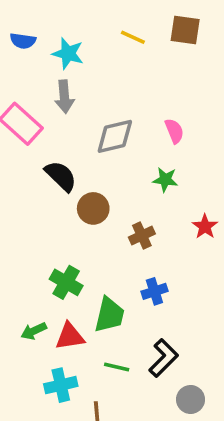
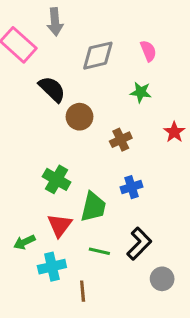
green arrow: (34, 331) -> (24, 242), moved
red triangle: (70, 336) -> (60, 225), turned -44

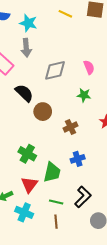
cyan cross: (52, 267) -> (24, 212), turned 36
brown line: (83, 291) -> (56, 222), moved

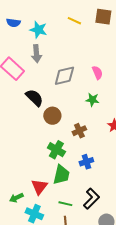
green cross: (27, 154) -> (56, 150), moved

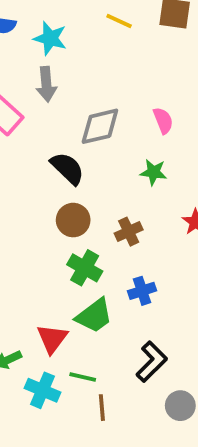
black semicircle: (34, 98) -> (67, 168), moved
brown circle: (52, 116) -> (73, 220), moved
green trapezoid: (61, 175) -> (94, 316), turned 40
green line: (65, 204) -> (83, 377), moved

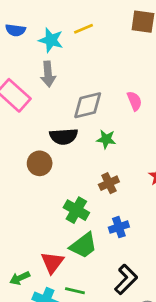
yellow line: (119, 21) -> (83, 29), moved, turned -48
black semicircle: (67, 168) -> (64, 136), turned 132
green star: (154, 172) -> (106, 139), moved
brown circle: (73, 220) -> (40, 163), moved

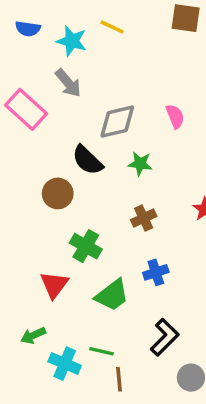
yellow line: (83, 29) -> (112, 27), turned 48
gray arrow: (48, 74) -> (68, 83), turned -35
black semicircle: (64, 136) -> (87, 160), turned 48
green cross: (76, 210) -> (86, 246), moved
red triangle: (52, 262) -> (54, 285), moved

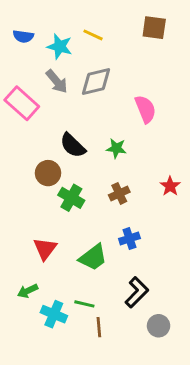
pink semicircle: (175, 116) -> (145, 109), size x1.4
gray diamond: (117, 122) -> (96, 81), moved
green cross: (86, 246) -> (71, 198), moved

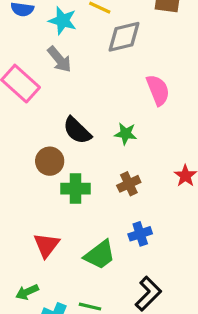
gray diamond: (96, 81) -> (124, 37), moved
green cross: (71, 198) -> (76, 189), turned -30

